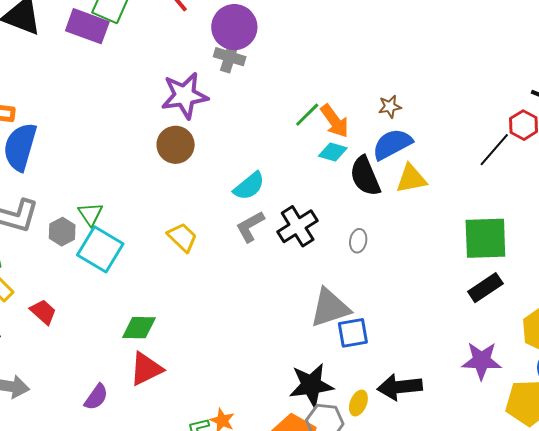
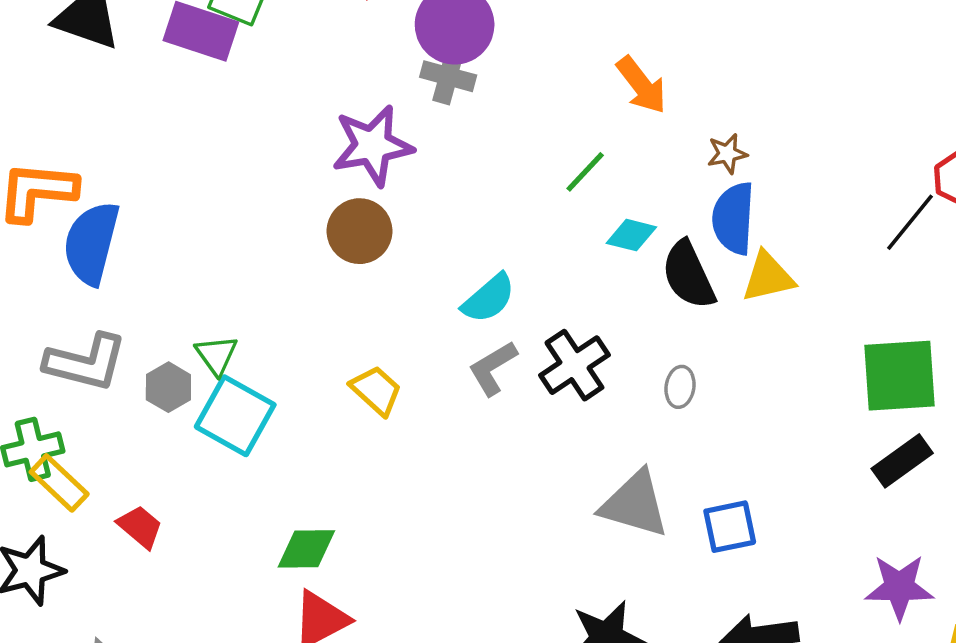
orange arrow: (335, 121) -> (642, 85), moved
blue semicircle: (392, 144) -> (733, 218), turned -57
gray triangle: (330, 308) -> (635, 504), turned 36
blue square: (353, 333) -> (730, 527), moved

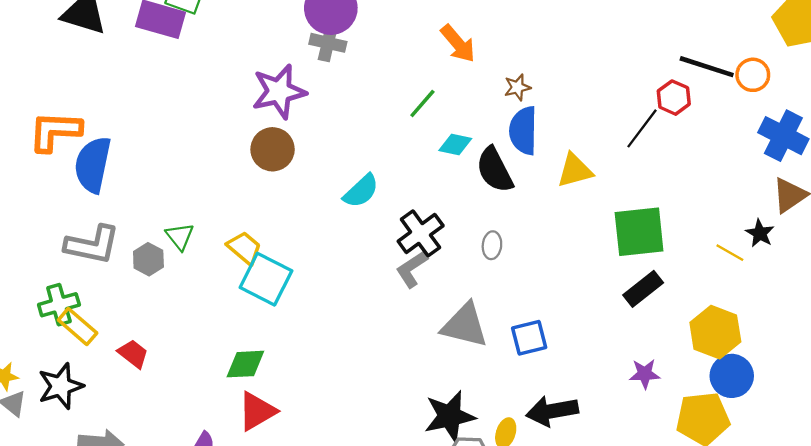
yellow triangle: (768, 277) -> (575, 170), moved
gray L-shape: (493, 368) -> (412, 269), moved
yellow trapezoid: (376, 390) -> (244, 248), moved
cyan square: (235, 416) -> (266, 279), moved
purple star: (899, 587) -> (645, 374), size x0.7

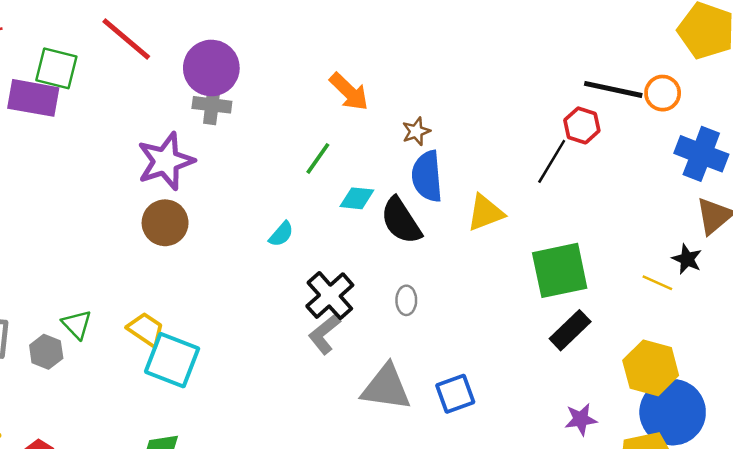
cyan semicircle: (361, 191) -> (281, 234), moved, size x0.7
blue circle: (732, 376) -> (673, 412), size x1.4

